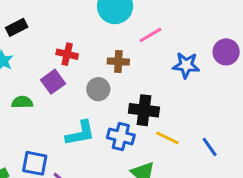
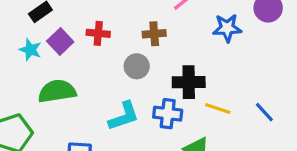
purple square: (53, 82) -> (60, 41), moved
green semicircle: (22, 102) -> (57, 91), size x1.6

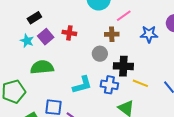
brown cross: (154, 34) -> (112, 34), moved
gray circle: (137, 66) -> (100, 54), moved

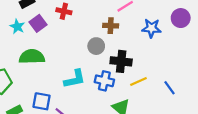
red cross: (69, 33) -> (64, 11), moved
yellow line: (140, 83) -> (138, 82), turned -49

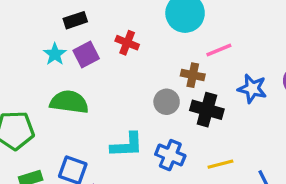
black cross: (121, 61) -> (207, 110), moved

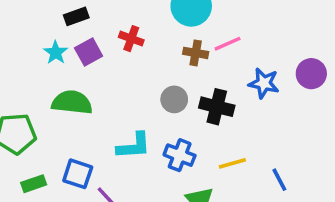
brown cross: (193, 75) -> (196, 53), moved

